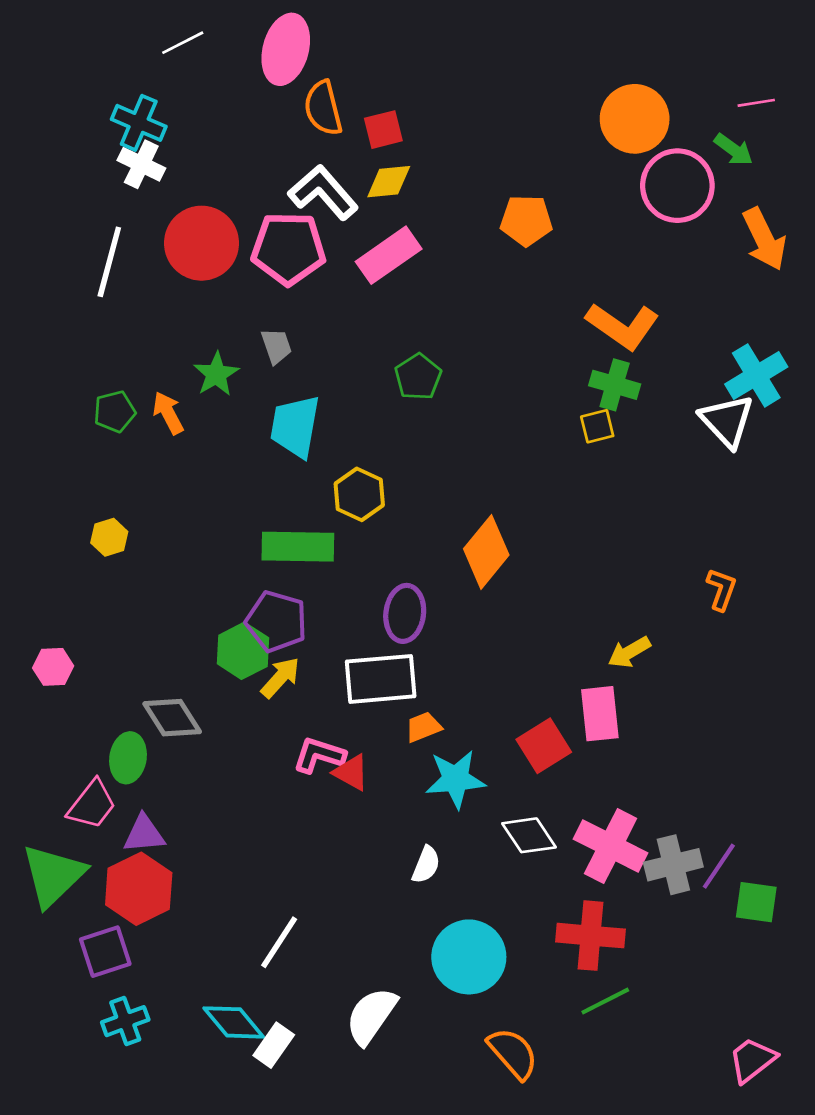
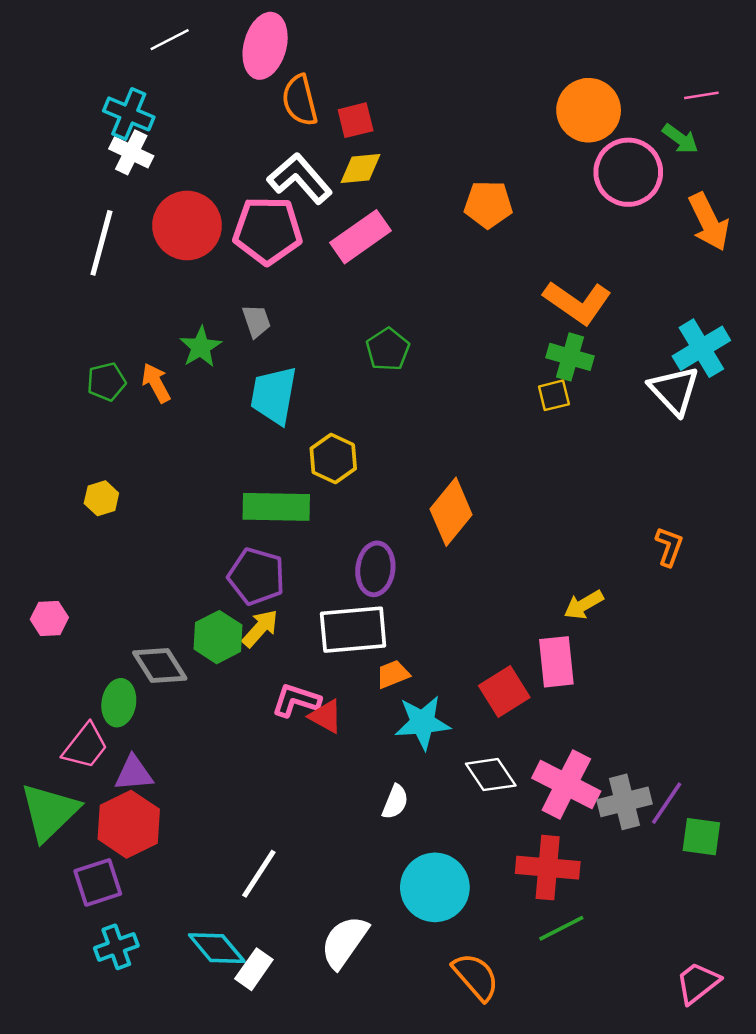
green hexagon: (243, 651) -> (218, 637), moved

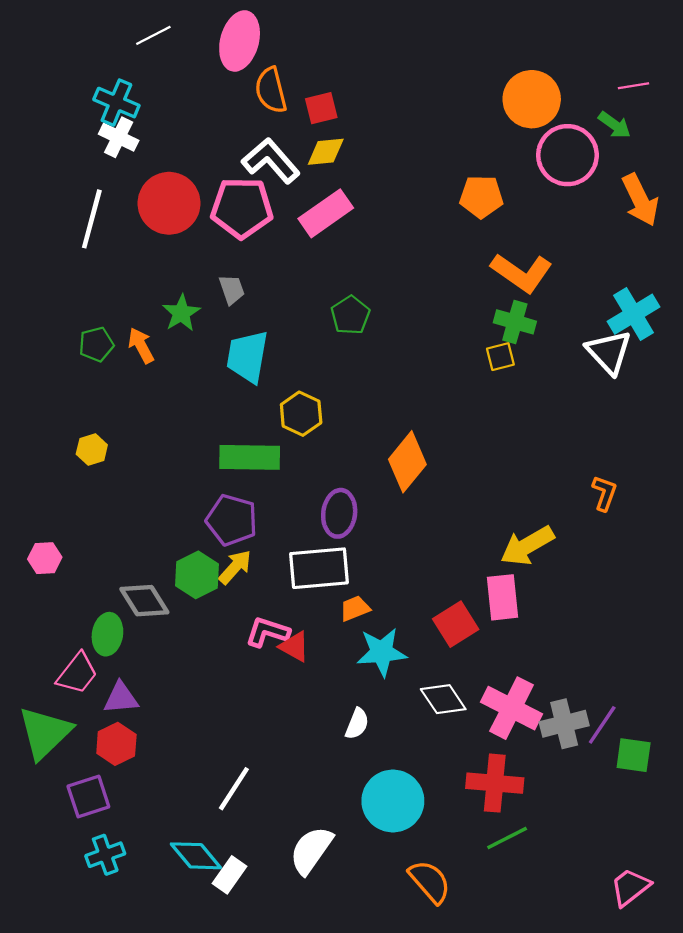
orange pentagon: (488, 204) -> (481, 197), moved
yellow arrow: (584, 605) -> (527, 546), size x1.5
red hexagon: (129, 824) -> (116, 744), size x0.7

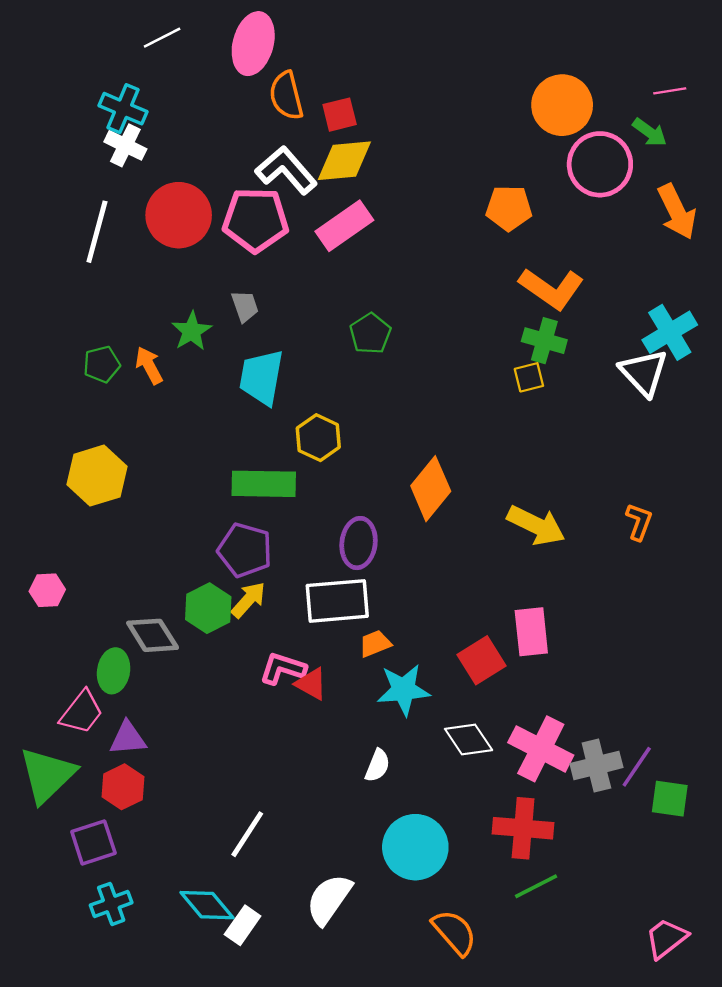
yellow diamond: (326, 152) -> (344, 161), size x1.4
yellow hexagon: (92, 450) -> (97, 476), size x1.8
yellow arrow: (527, 546) -> (536, 525), moved, turned -124

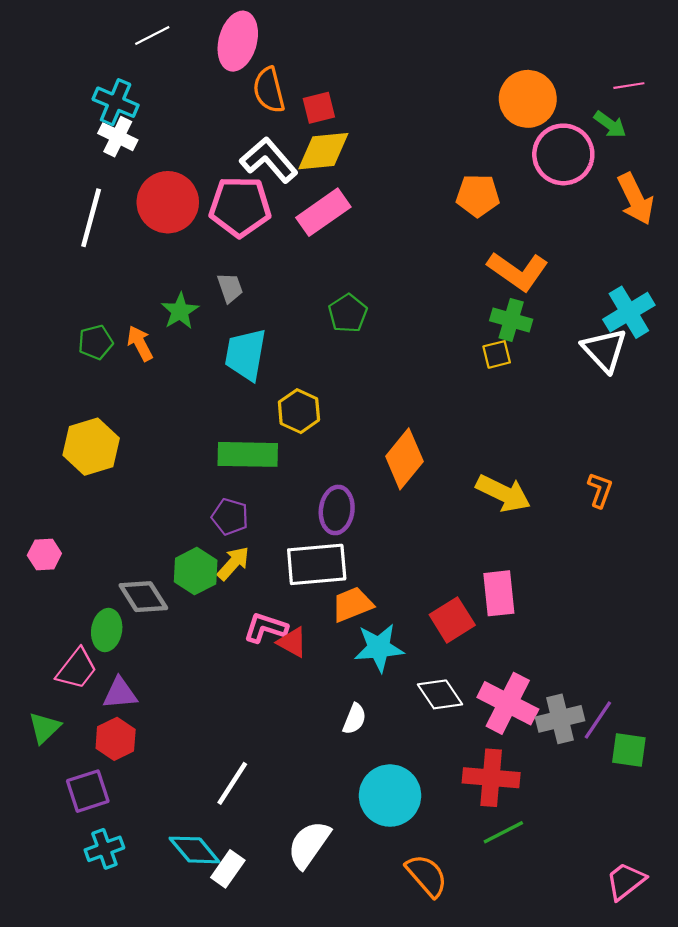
purple pentagon: (245, 550) -> (230, 517), size x0.7
orange trapezoid: (375, 644) -> (352, 604), size x1.4
green triangle: (47, 775) -> (44, 728), size x0.6

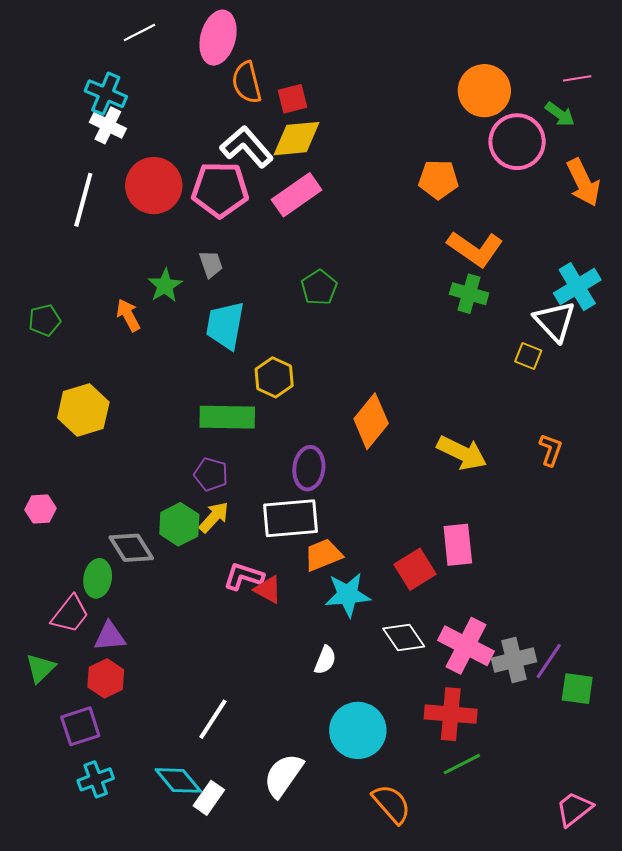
green pentagon: (96, 342) -> (45, 320), moved
yellow square: (497, 354) -> (528, 356), moved, turned 36

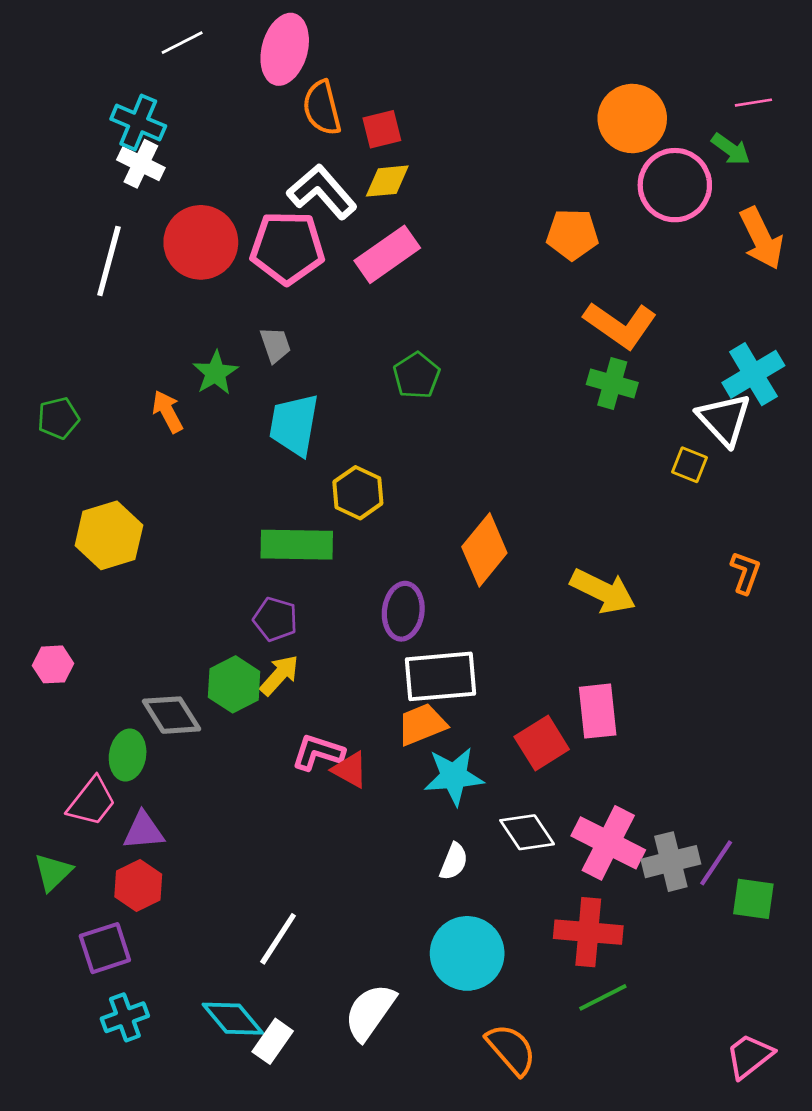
yellow diamond: (297, 139) -> (387, 181), size x0.7
orange L-shape: (551, 450) -> (745, 573), moved
white rectangle: (290, 518) -> (440, 676), moved
white semicircle: (325, 660) -> (454, 862), moved

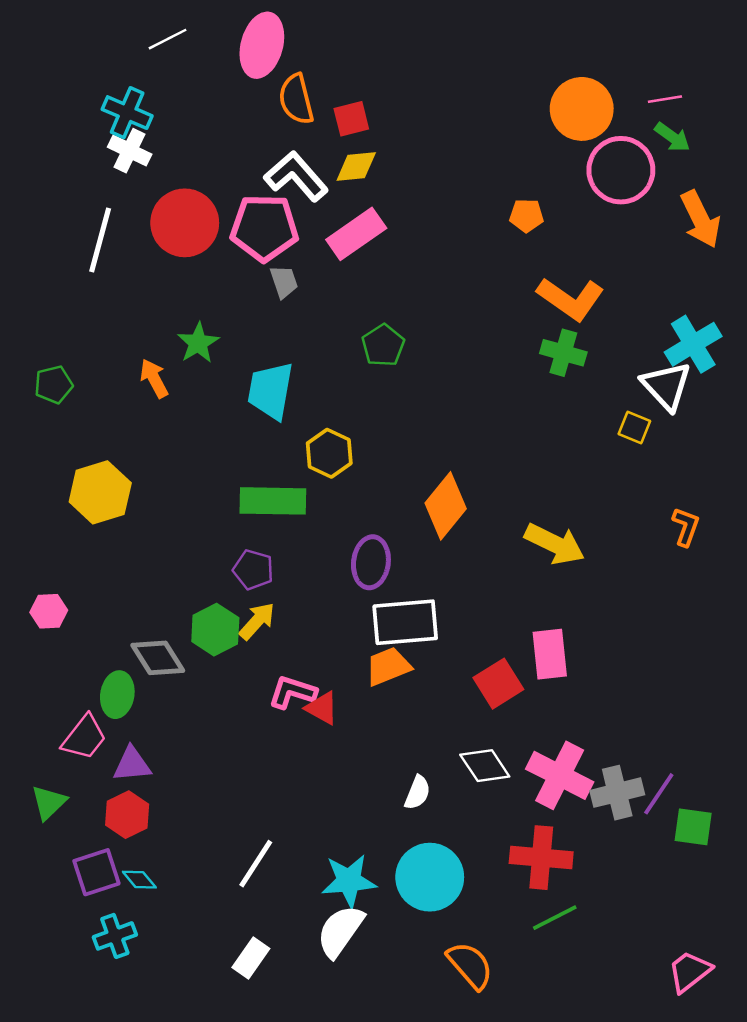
pink line: (753, 103) -> (665, 99), moved
orange pentagon: (572, 234) -> (527, 216), size x0.7
gray trapezoid: (275, 345) -> (284, 282), moved
cyan star: (454, 776) -> (349, 881), moved
cyan diamond: (233, 1019) -> (139, 880), moved, size x0.6

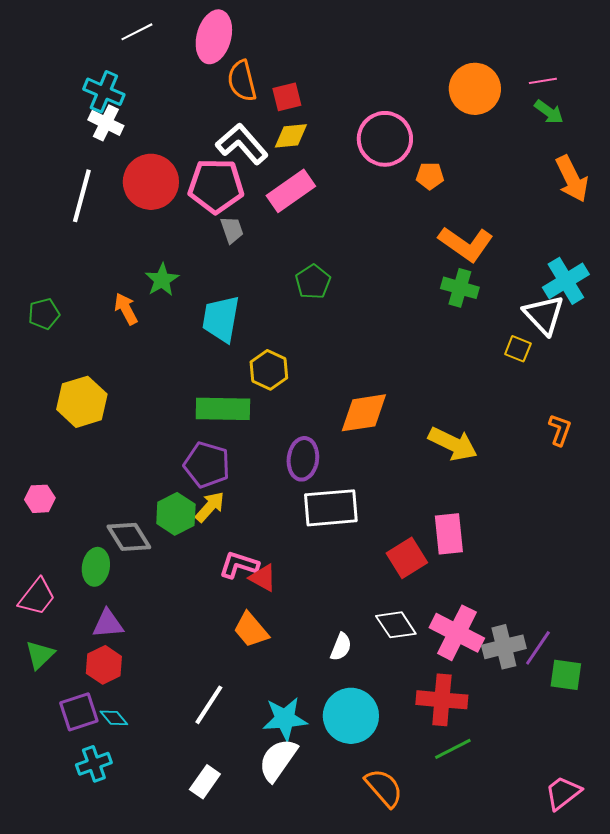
pink circle: (621, 170) -> (385, 139), moved
orange diamond: (446, 506) -> (364, 413), turned 42
purple pentagon: (253, 570) -> (207, 465), size x1.4
orange trapezoid: (388, 666) -> (251, 630), moved, turned -108
pink trapezoid: (84, 737) -> (37, 597), moved

